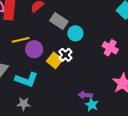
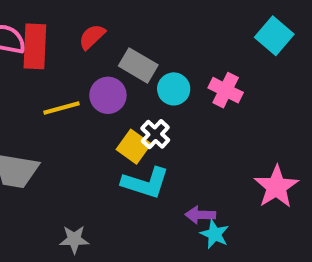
pink cross: (110, 48) -> (226, 90), moved
purple circle: (34, 49) -> (108, 95), moved
cyan L-shape: (26, 80) -> (145, 183), moved

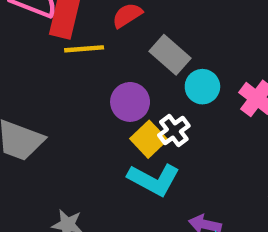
purple circle: (108, 95) -> (130, 102), moved
yellow line: (62, 108) -> (84, 49), moved

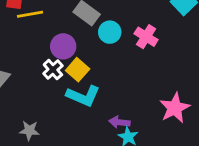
white cross: (174, 131) -> (53, 70), moved

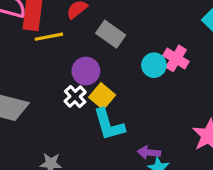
cyan circle: (110, 32) -> (154, 65), moved
cyan L-shape: (83, 96) -> (109, 125), turned 52

